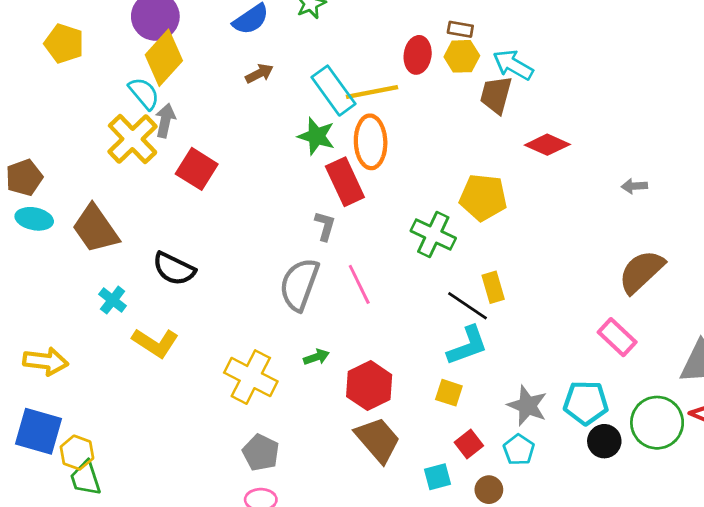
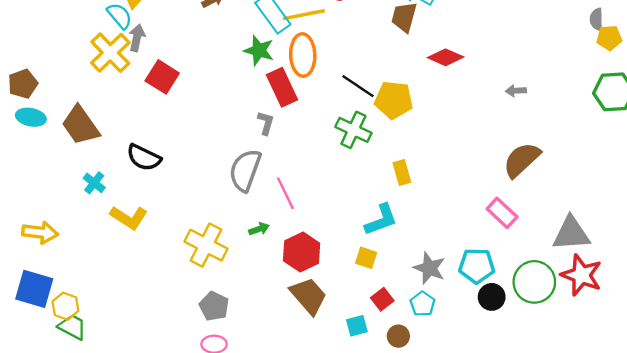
pink line: (359, 284) -> (285, 193), moved
black line: (467, 306) -> (358, 86), moved
green trapezoid: (85, 478) -> (72, 327), turned 136

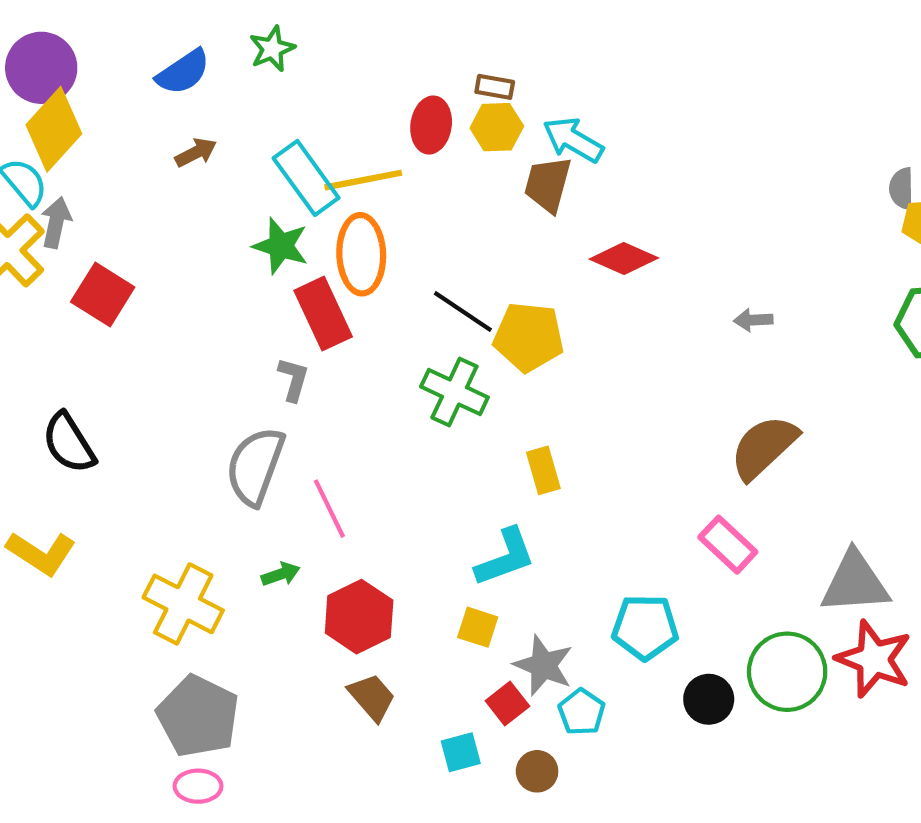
black semicircle: (144, 158) -> (69, 443), turned 32
cyan pentagon: (477, 266) -> (645, 627), moved
gray star: (429, 268) -> (543, 665), moved
brown trapezoid: (309, 296) -> (372, 697), size x0.7
gray pentagon: (214, 306) -> (198, 716), size x1.5

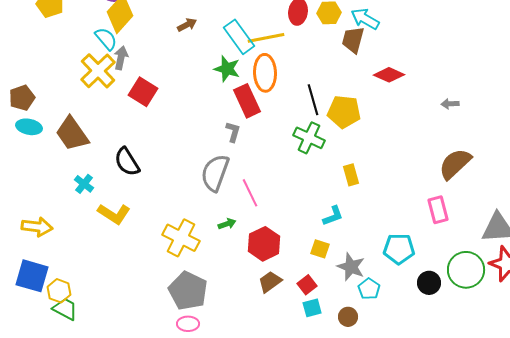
black line: (463, 311) -> (313, 100), turned 40
pink rectangle: (728, 545) -> (438, 210), turned 32
cyan L-shape: (505, 557) -> (333, 216), size x0.7
brown trapezoid: (372, 697) -> (270, 282), turned -85
red square: (507, 703) -> (307, 285), moved

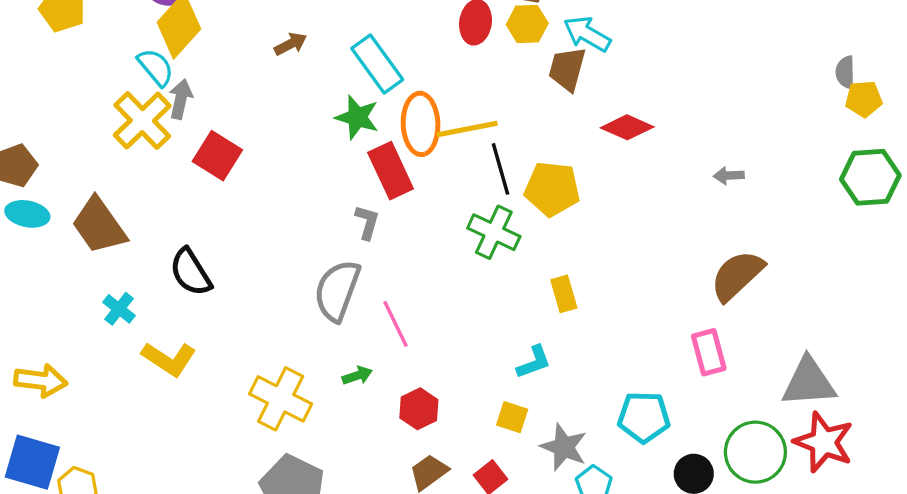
yellow line: (266, 38) -> (467, 129), moved
red hexagon: (264, 244) -> (419, 409), size x0.7

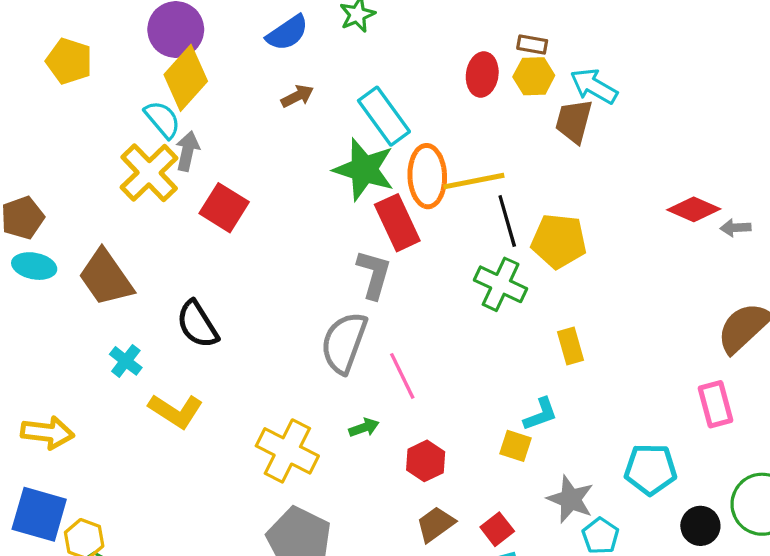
green star: (357, 117) -> (364, 169), size x1.4
red diamond: (627, 127) -> (694, 209), moved
gray L-shape: (367, 222) -> (374, 274), size x1.4
yellow square: (512, 417) -> (516, 446), moved

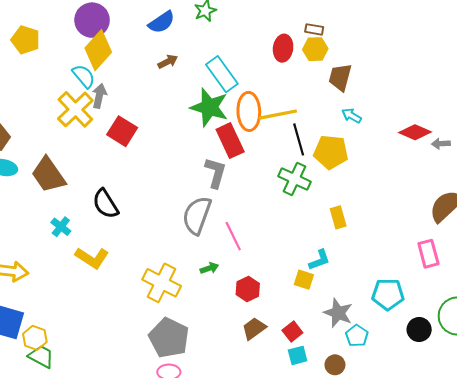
cyan arrow: (594, 86) -> (352, 116), moved, size x0.7

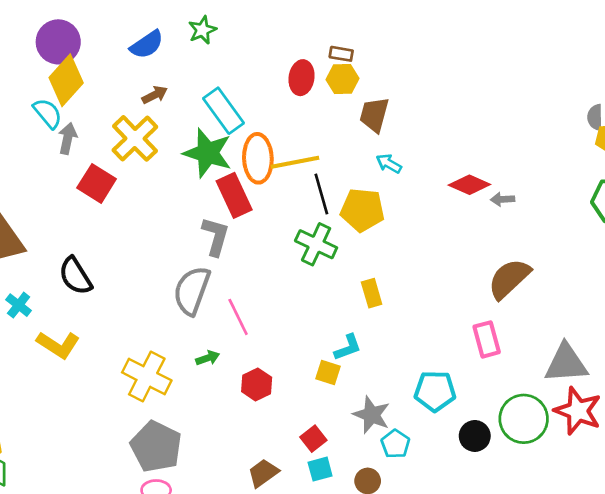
yellow cross: (75, 109) -> (135, 138), moved
brown trapezoid: (254, 328) -> (263, 473), moved

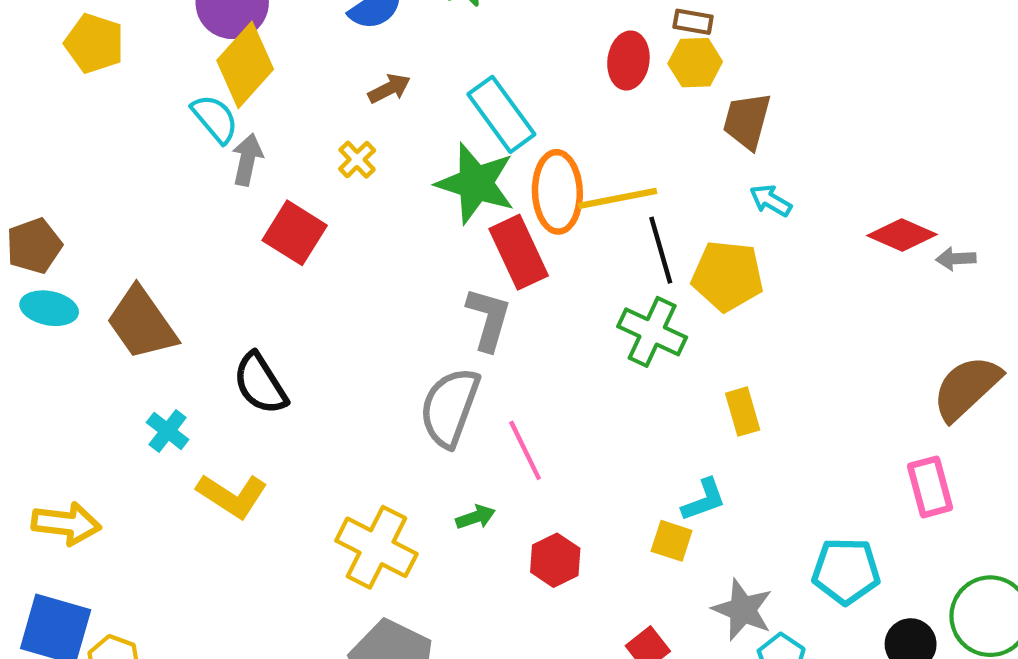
yellow cross: (135, 138) -> (357, 160), size x0.5

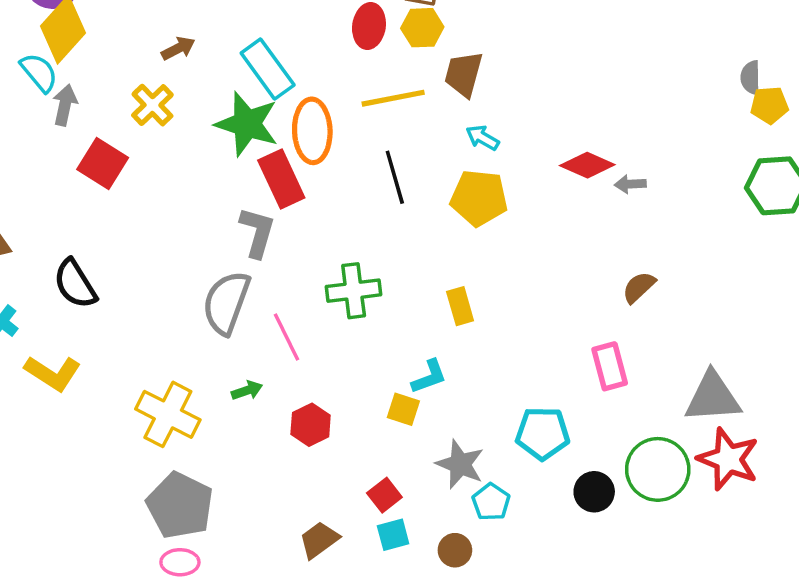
yellow cross: (357, 160) -> (152, 105), size x1.4
yellow line: (618, 198) -> (393, 98), moved
yellow pentagon: (728, 276) -> (479, 198), moved
green cross: (652, 332) -> (354, 291), moved, turned -32
brown semicircle: (967, 388) -> (639, 287), size x0.6

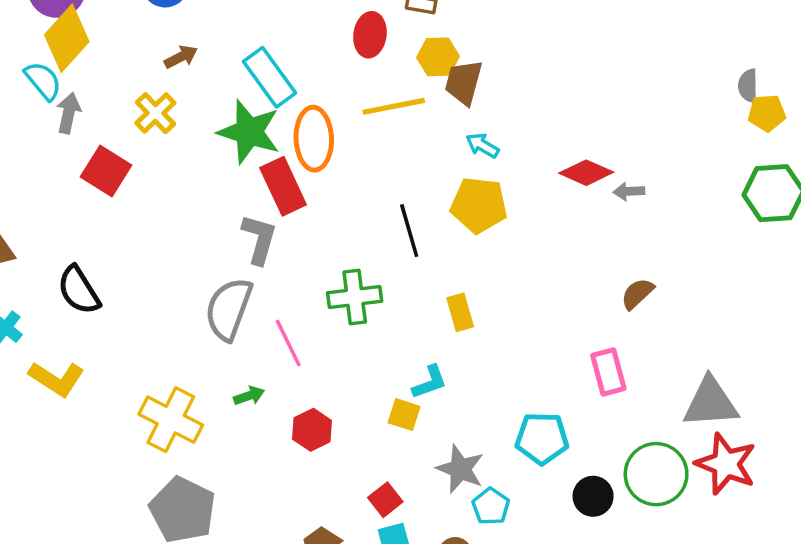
yellow hexagon: (422, 28) -> (438, 57), moved
black line: (395, 177) -> (409, 231), moved

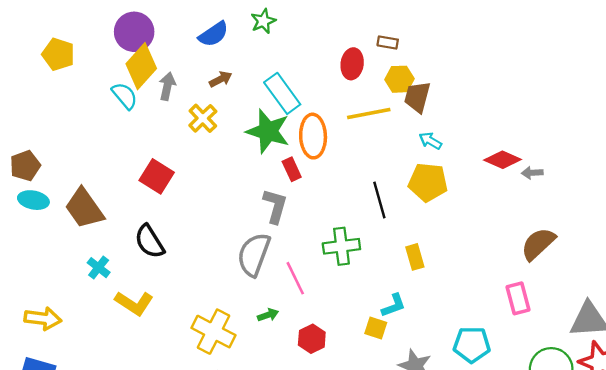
gray arrow: (69, 113) -> (167, 86), moved
red square: (106, 171) -> (157, 176), moved
red rectangle: (283, 186) -> (292, 169), size x0.6
brown semicircle: (637, 294) -> (538, 244), size x1.5

